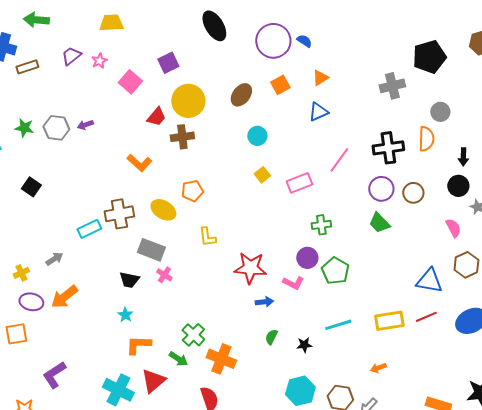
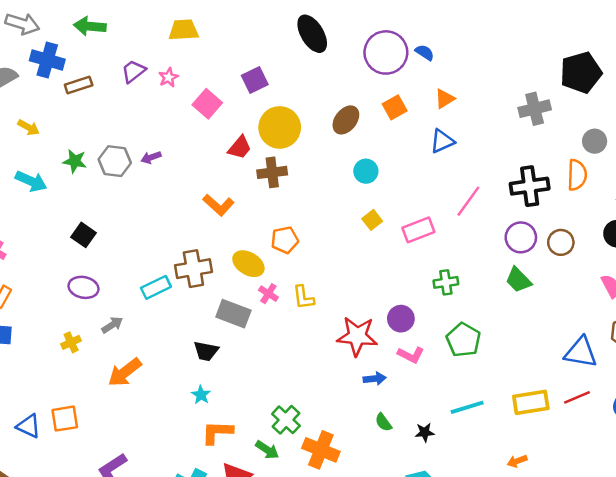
purple circle: (307, 258) -> (401, 319), moved
pink cross: (164, 275) -> (268, 294), moved
purple ellipse: (31, 302) -> (84, 287), moved
green semicircle: (271, 337) -> (383, 422), turned -63

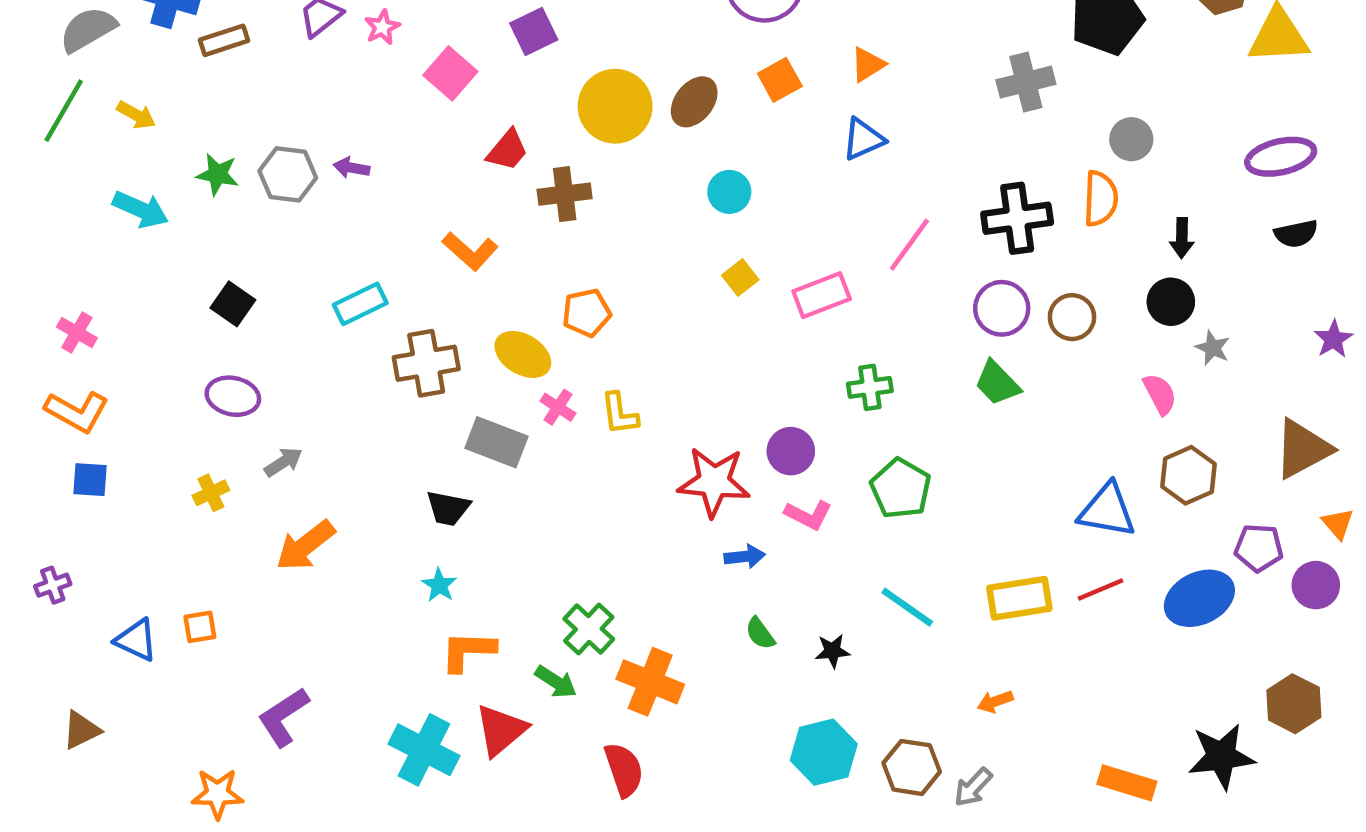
yellow circle: (280, 127) -> (615, 106), moved
purple arrow: (151, 157) -> (351, 168), turned 30
cyan rectangle: (156, 287) -> (360, 304), moved
cyan line: (467, 407) -> (907, 607), turned 52
orange square: (65, 419) -> (200, 627), size x0.7

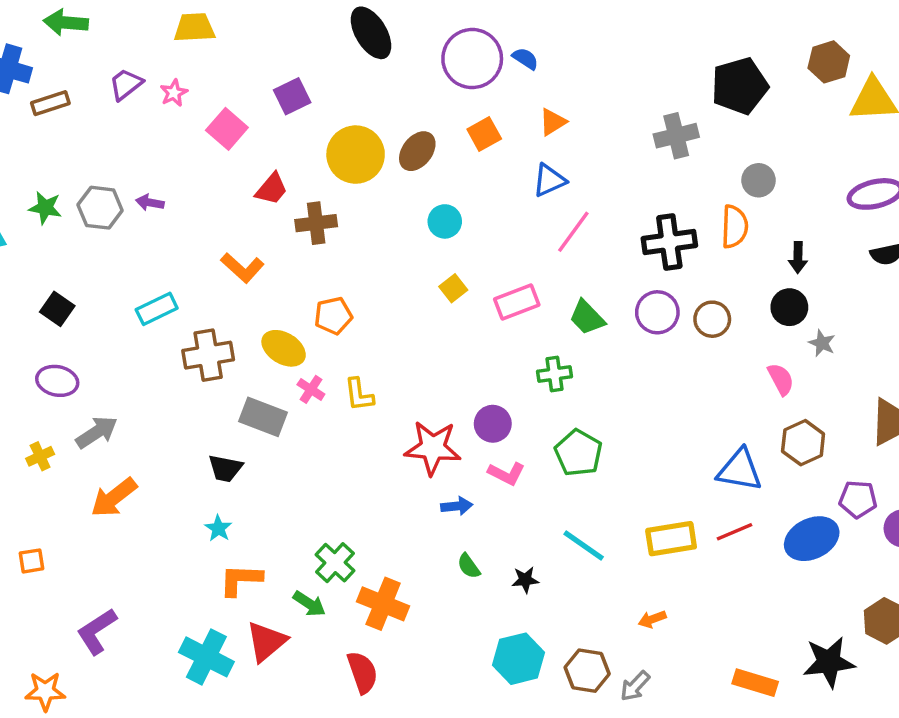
pink line: (909, 245) -> (573, 232), moved
green trapezoid: (997, 383) -> (587, 317), moved
gray arrow: (283, 462) -> (97, 432), size x1.4

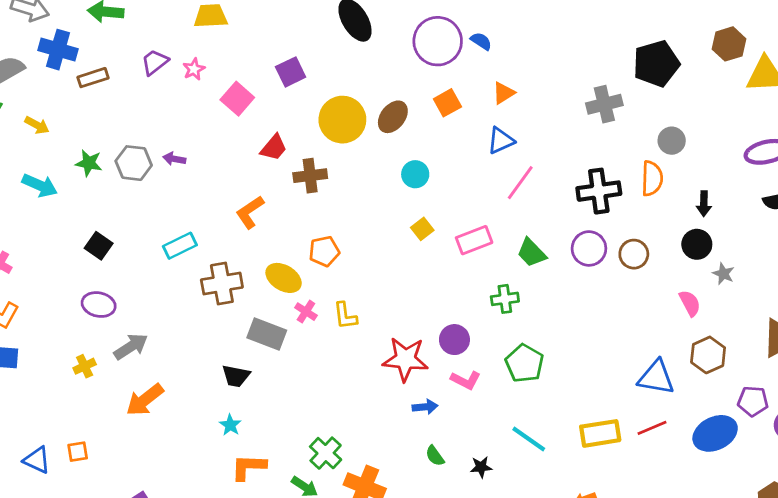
orange L-shape: (242, 268) -> (250, 212), turned 104

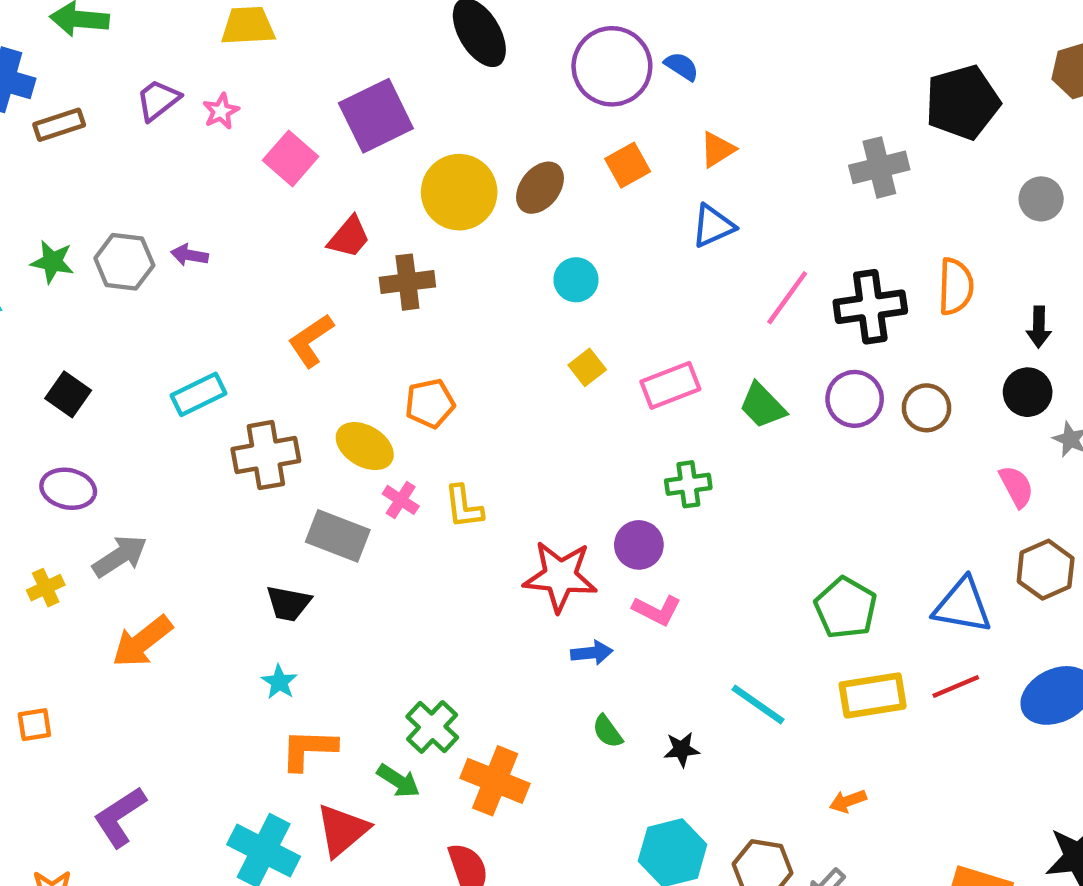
purple square: (291, 72) -> (376, 116), size x1.5
gray circle: (672, 141) -> (1041, 199), moved
pink line: (520, 183) -> (787, 298), moved
green cross: (505, 299) -> (688, 484), moved
green pentagon: (525, 363) -> (846, 608), moved

